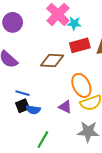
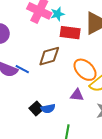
red rectangle: (80, 45) -> (70, 33), turned 42
blue line: (22, 93) -> (22, 69), moved, turned 32

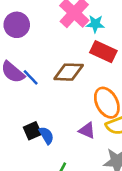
blue semicircle: (48, 109) -> (46, 135), turned -128

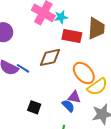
black square: (32, 131) -> (34, 107), turned -32
blue semicircle: (46, 135) -> (68, 106), moved

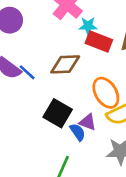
cyan star: (61, 17) -> (88, 26), moved
black square: (34, 107) -> (58, 113), moved, size x1.5

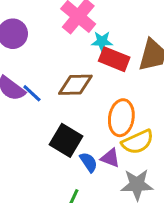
orange ellipse: (106, 93) -> (121, 118), turned 40
purple triangle: (88, 122) -> (110, 158), moved

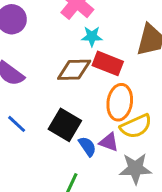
cyan star: (102, 41) -> (92, 36), moved
red rectangle: (114, 59) -> (108, 63), moved
blue line: (32, 93) -> (17, 124), moved

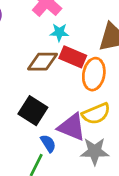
orange ellipse: (120, 102) -> (94, 74), moved
purple triangle: (109, 142) -> (72, 127), size x1.6
blue semicircle: (87, 146) -> (48, 143), moved

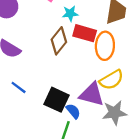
brown diamond: (42, 62) -> (59, 41), turned -44
black square: (33, 111) -> (57, 100), moved

